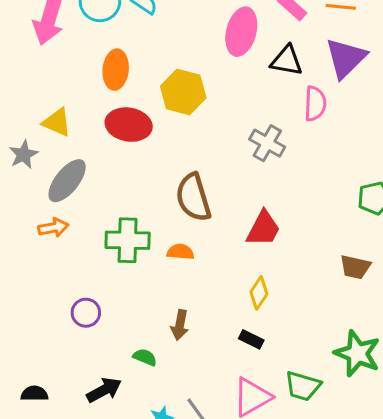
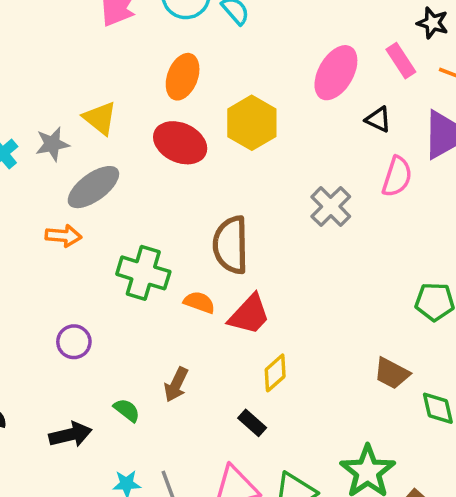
black triangle: (287, 61) -> (378, 119), size x0.7
red trapezoid: (263, 229) -> (249, 315), moved

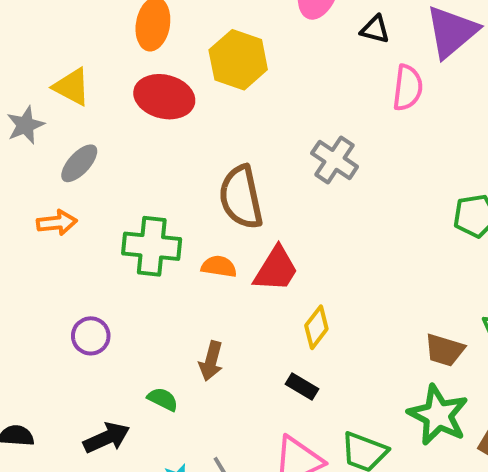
gray ellipse: (93, 187) -> (79, 163), size x0.7
gray cross: (331, 207) -> (335, 160), moved
brown trapezoid: (392, 373) -> (445, 350), moved

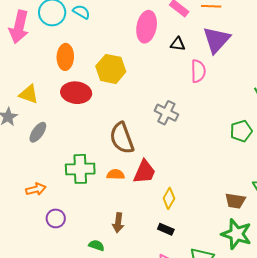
orange arrow: (57, 223) -> (36, 189), moved

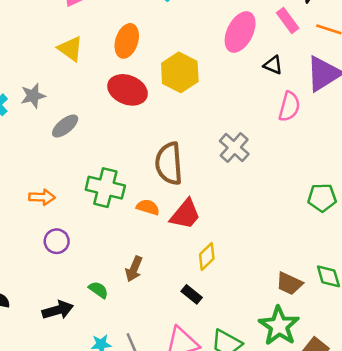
yellow triangle: (29, 94) -> (70, 49), moved

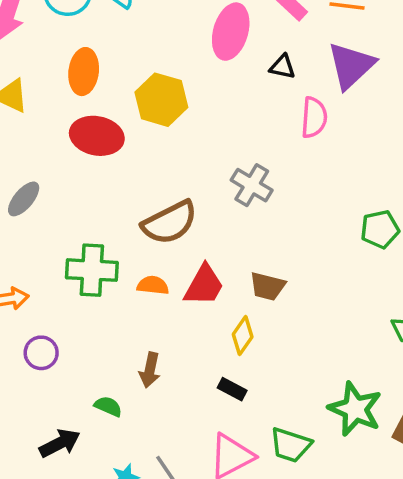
brown semicircle: (169, 163) -> (170, 222), turned -102
brown trapezoid: (289, 283) -> (267, 286), moved

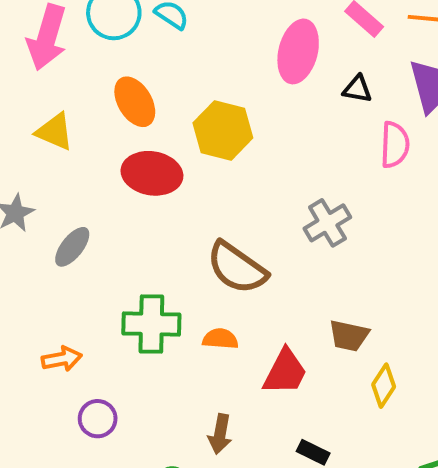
orange ellipse: (84, 72) -> (135, 102), turned -36
gray cross: (252, 185) -> (327, 223), turned 30
brown semicircle: (170, 222) -> (237, 268), turned 64
red trapezoid: (204, 285) -> (285, 372), moved
yellow diamond: (243, 336) -> (384, 386), moved

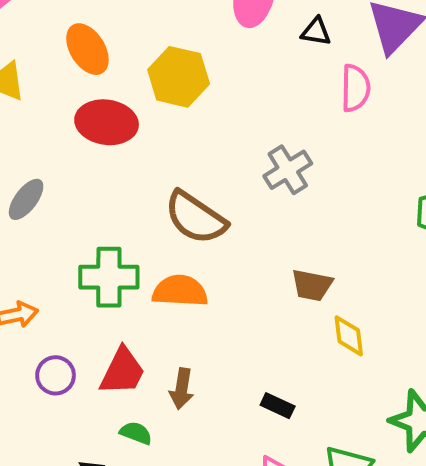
orange semicircle: (220, 339) -> (180, 291), size x1.5
red trapezoid: (285, 372) -> (122, 371), moved
yellow diamond: (384, 386) -> (349, 336), turned -39

